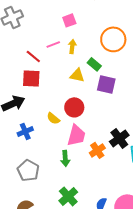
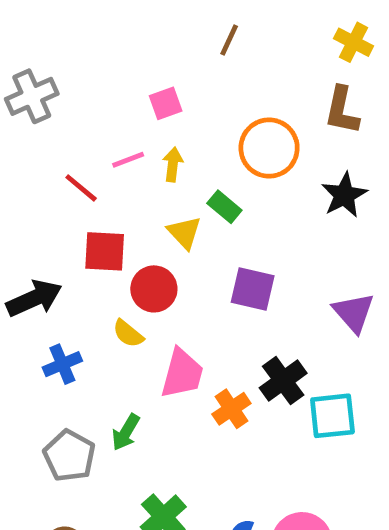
yellow triangle: (77, 75) -> (184, 233), turned 35
red square: (31, 78) -> (105, 251), moved
purple square: (106, 84) -> (253, 289), moved
red circle: (74, 107) -> (154, 289), moved
green arrow: (65, 158) -> (126, 432), moved, turned 35

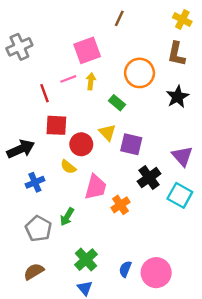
pink square: (166, 103) -> (87, 50), size x1.6
red line: (81, 188) -> (44, 93), turned 30
yellow triangle: (184, 233) -> (107, 132), moved
black cross: (283, 381) -> (149, 178), moved
cyan square: (332, 416) -> (180, 195), moved, turned 35

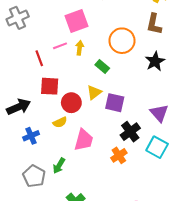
yellow triangle: (107, 132) -> (94, 92), turned 35
yellow semicircle: (68, 167) -> (60, 122), turned -64
orange cross: (120, 205) -> (119, 155), moved

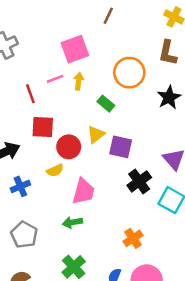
orange cross: (119, 155) -> (133, 238), moved
green arrow: (59, 166) -> (72, 222), moved, turned 49

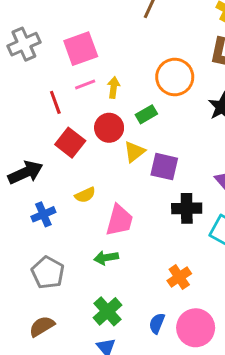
pink square: (75, 49) -> (81, 49), moved
green rectangle: (106, 104) -> (146, 114), turned -70
red square: (43, 127) -> (70, 143), turned 35
red circle: (69, 147) -> (109, 128), moved
black cross: (139, 181) -> (187, 208), turned 35

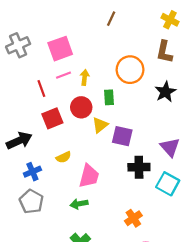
green rectangle: (146, 114) -> (109, 97), turned -64
red square: (70, 143) -> (52, 118), turned 30
gray pentagon: (48, 273) -> (31, 202), moved

